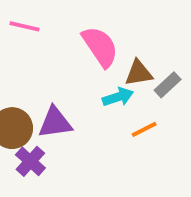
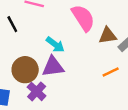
cyan arrow: (118, 97) -> (55, 45), moved, turned 54

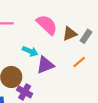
purple triangle: (53, 67) -> (45, 65), moved

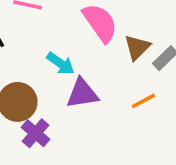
brown triangle: (70, 34) -> (137, 47), turned -35

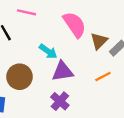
purple cross: (36, 133) -> (60, 101), moved

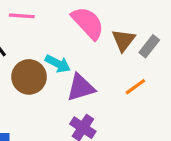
brown circle: (20, 77) -> (29, 77), moved

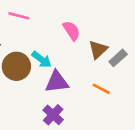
pink semicircle: (88, 23) -> (71, 31), size x0.7
orange line: (135, 87) -> (101, 89), turned 54

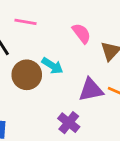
purple triangle: (57, 82) -> (91, 90), moved

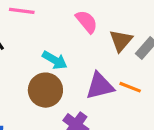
brown circle: (27, 75) -> (45, 90), moved

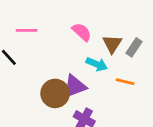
cyan arrow: (55, 60) -> (97, 64), moved
purple triangle: (100, 86) -> (75, 86), moved

